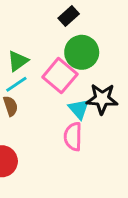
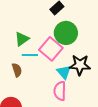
cyan line: (16, 84) -> (30, 55), moved, turned 35

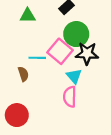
green triangle: (22, 39) -> (28, 16), moved, turned 35
black star: (80, 65) -> (87, 53), moved

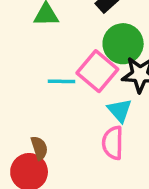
brown semicircle: (23, 74) -> (39, 148), moved

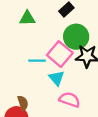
cyan triangle: (120, 110) -> (57, 78), moved
pink semicircle: (113, 143) -> (70, 100), turned 108

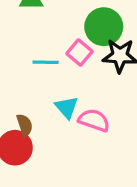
pink square: (60, 54) -> (80, 52), size x0.7
cyan triangle: (57, 78) -> (67, 107), moved

